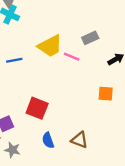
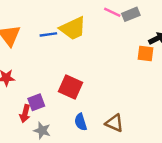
yellow trapezoid: (50, 46) -> (73, 28), moved
pink line: (72, 57) -> (112, 12), moved
orange square: (106, 94) -> (146, 53), moved

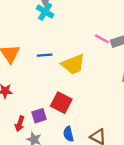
yellow trapezoid: (73, 28) -> (73, 64), moved
purple square: (36, 102) -> (39, 116), moved

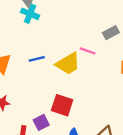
pink line: (102, 39) -> (88, 51), moved

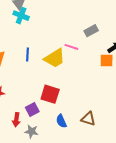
blue line: (37, 59) -> (28, 54), turned -72

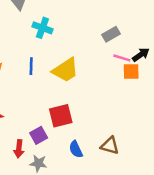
cyan cross: (21, 16) -> (42, 28), moved
pink line: (71, 47) -> (122, 58), moved
red square: (50, 94) -> (61, 116), turned -30

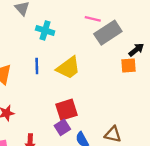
gray rectangle: (111, 34) -> (108, 33), size x1.6
pink line: (122, 58) -> (93, 19), moved
purple square: (39, 135) -> (62, 127), moved

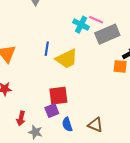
cyan cross: (45, 30) -> (81, 25), moved
blue line: (37, 66) -> (47, 49), moved

